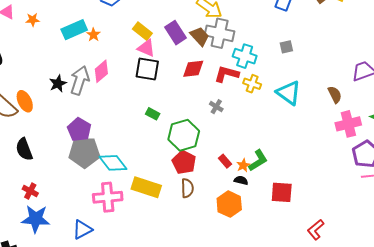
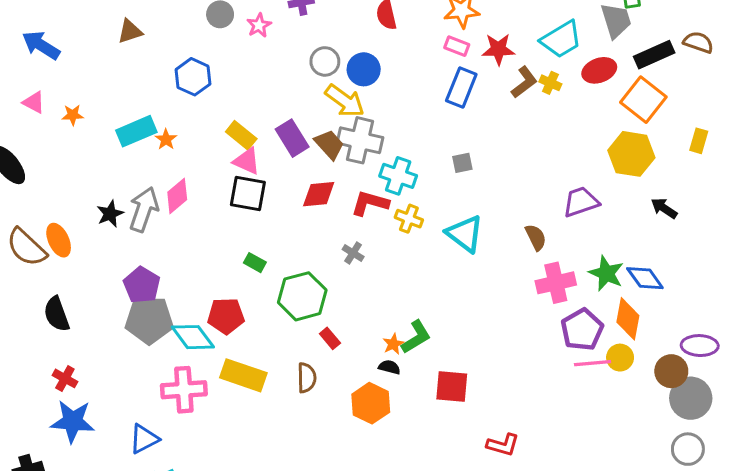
red rectangle: (225, 161) -> (330, 338), moved
red pentagon: (184, 162) -> (226, 316), moved, turned -30
red L-shape: (316, 230) -> (503, 445), turned -125

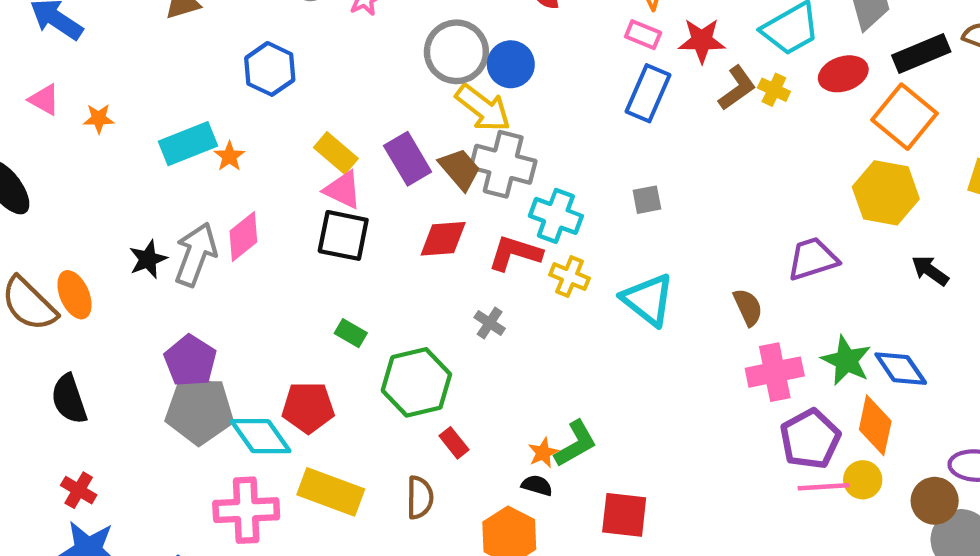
gray circle: (325, 61) -> (456, 52), size x1.5

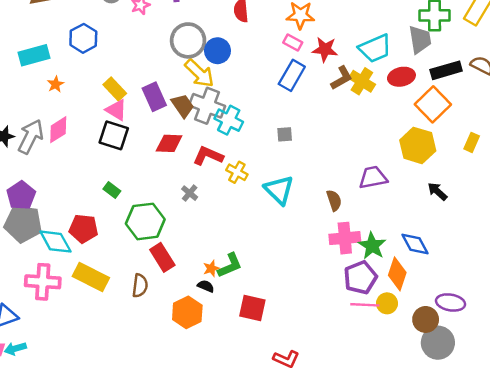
yellow cross: (774, 90) -> (362, 81), size x1.5
cyan rectangle: (188, 144) -> (34, 55), moved
cyan cross: (556, 216) -> (229, 120), moved
green star: (846, 361) -> (372, 246), moved
red rectangle: (454, 443) -> (162, 257), size x1.6

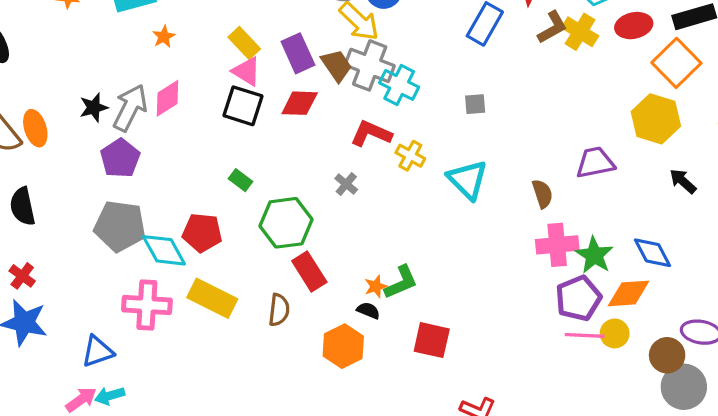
red diamond: (169, 143) -> (300, 103), moved
purple pentagon: (21, 195) -> (120, 158), moved
orange diamond: (397, 274) -> (629, 293), turned 68

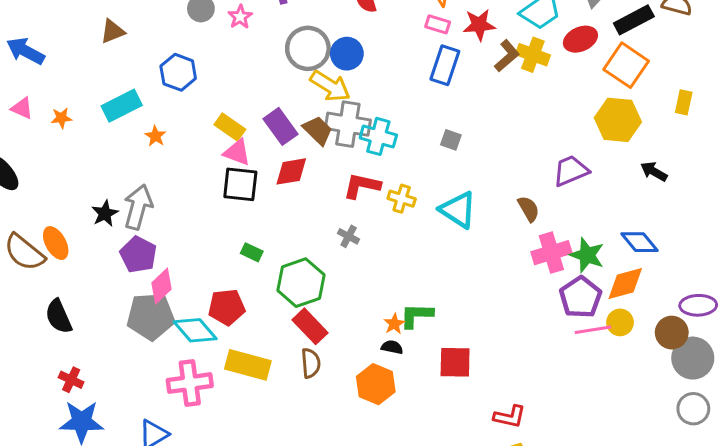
pink diamond: (168, 98) -> (161, 286), moved
gray square: (475, 104) -> (451, 140), turned 35
red rectangle: (309, 272) -> (310, 326), moved
green L-shape: (401, 282) -> (416, 315), turned -144

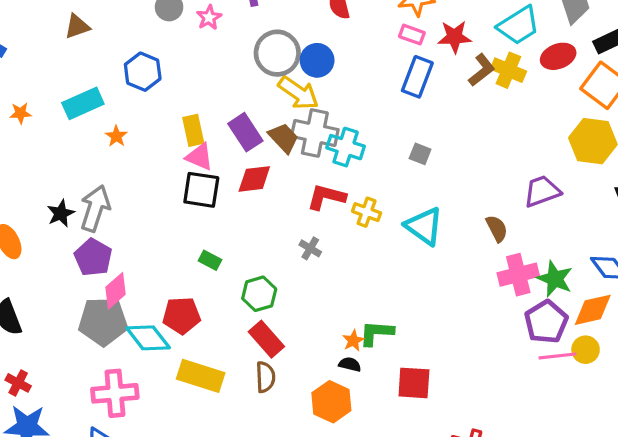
yellow rectangle: (230, 127) -> (193, 130), turned 40
green hexagon: (301, 283) -> (259, 294), size x0.7
pink cross: (190, 383) -> (115, 393), moved

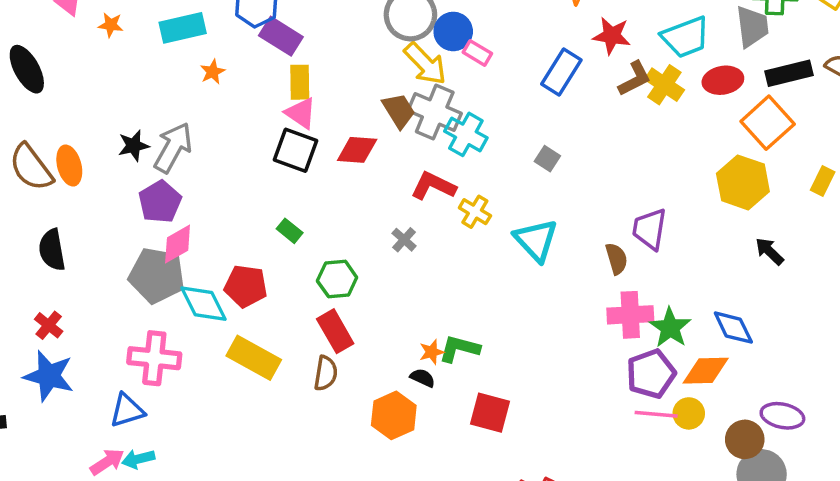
pink rectangle: (412, 35) -> (477, 53), moved
purple rectangle: (245, 132) -> (281, 36), moved, turned -36
purple trapezoid: (542, 191) -> (650, 229), moved, turned -72

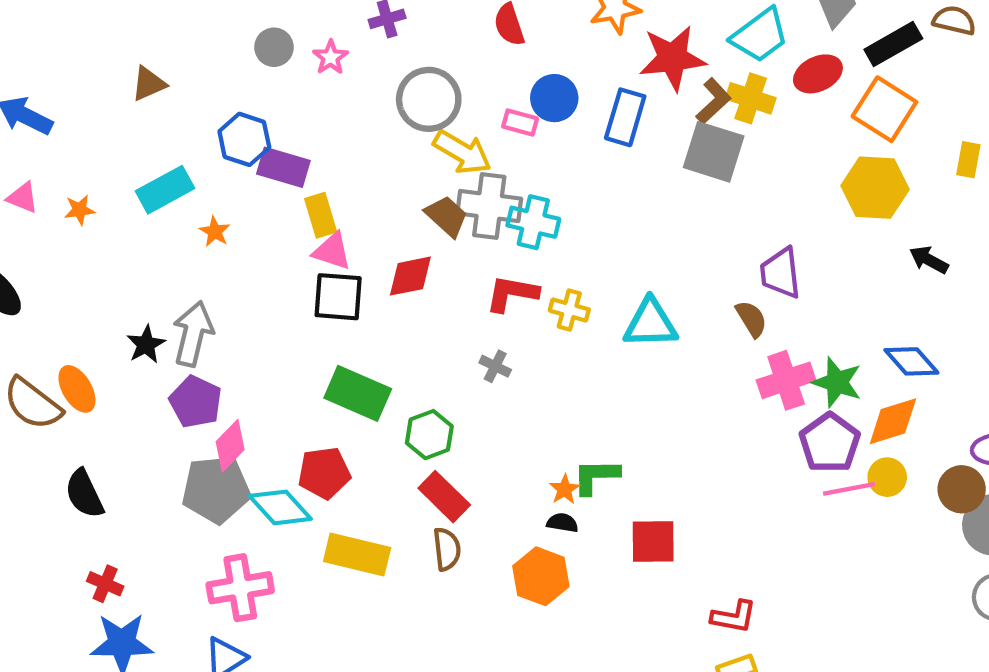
blue circle: (453, 31) -> (554, 98), moved
red star: (612, 36) -> (672, 58), size x1.4
gray square: (547, 159) -> (714, 152), moved, size x2.0
green rectangle: (290, 231) -> (358, 393), size x2.0
cyan triangle: (536, 240) -> (651, 323), turned -33

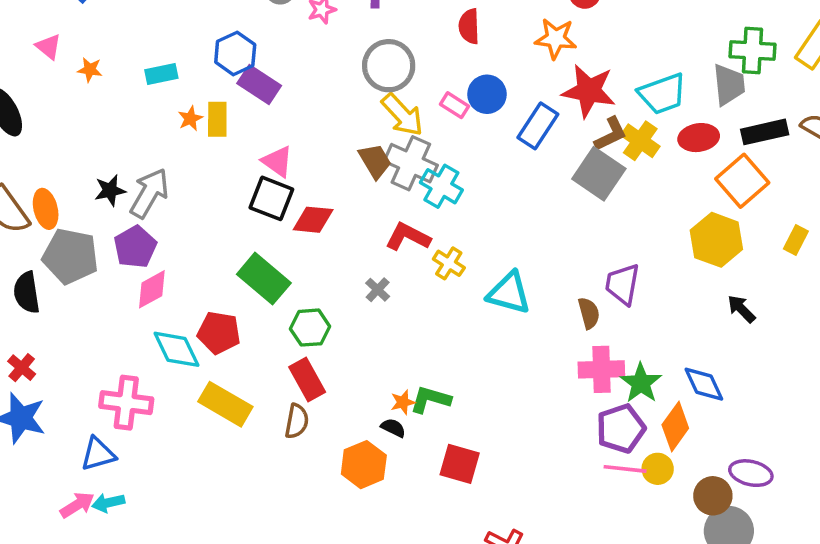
cyan rectangle: (165, 190) -> (161, 74), size x0.7
yellow rectangle: (321, 215) -> (217, 119), moved
red diamond: (410, 276) -> (313, 220), moved
orange diamond: (893, 421) -> (675, 426), turned -54
gray pentagon: (216, 489) -> (70, 256), moved

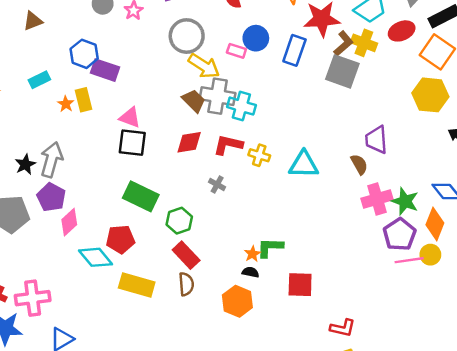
red diamond: (313, 220) -> (189, 142), moved
pink cross: (126, 403) -> (33, 298), moved

